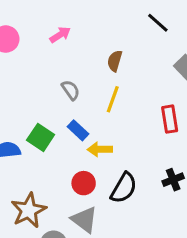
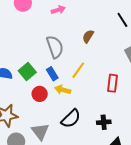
gray semicircle: (71, 90) -> (55, 47), size x1.6
yellow line: (113, 99) -> (78, 70), moved
red circle: (84, 183) -> (40, 94), moved

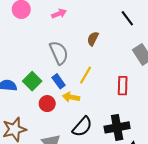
black cross: (104, 122) -> (117, 127), size x1.6

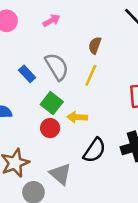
yellow line: (86, 75) -> (91, 75), moved
green square: (32, 81) -> (52, 103), moved
blue rectangle: (59, 81) -> (27, 74), moved

